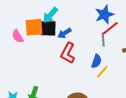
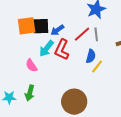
cyan arrow: (50, 15) -> (47, 49), moved
red line: (110, 28) -> (82, 34), moved
pink semicircle: (18, 36) -> (31, 66), moved

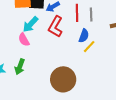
red line: (82, 34) -> (77, 13), turned -54
cyan arrow: (47, 49) -> (30, 24), moved

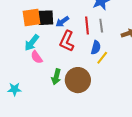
cyan arrow: (30, 24) -> (32, 43), moved
green arrow: (20, 67) -> (56, 77), moved
brown circle: (63, 79) -> (78, 80), moved

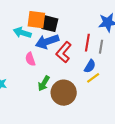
blue arrow: (62, 22) -> (47, 41), moved, size x1.6
cyan arrow: (32, 43) -> (22, 33), moved, turned 54

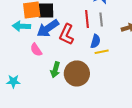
yellow line: (93, 78) -> (102, 52), turned 40

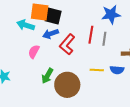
blue arrow: (48, 28) -> (51, 34), size x0.7
blue semicircle: (95, 41) -> (117, 70), moved, turned 64
pink semicircle: (36, 50) -> (34, 52), turned 48

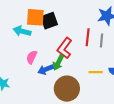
black square: (53, 16) -> (49, 21), turned -30
blue arrow: (51, 34) -> (46, 69), moved
green arrow: (47, 76) -> (58, 63), moved

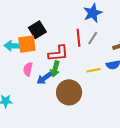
orange square: (35, 17) -> (27, 44), moved
gray line: (101, 41) -> (93, 38), turned 40
red L-shape: (65, 48) -> (58, 53), turned -120

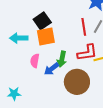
orange square: (27, 44) -> (46, 36), moved
red L-shape: (58, 53) -> (87, 53), moved

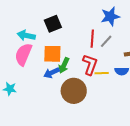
orange square: (46, 36) -> (52, 54), moved
red L-shape: (87, 53) -> (90, 65), turned -75
pink semicircle: (35, 61) -> (23, 54), moved, size x1.6

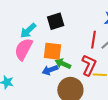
cyan arrow: (26, 36) -> (28, 31), turned -60
green arrow: (64, 65) -> (63, 64), turned 84

